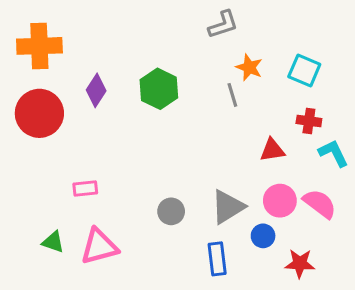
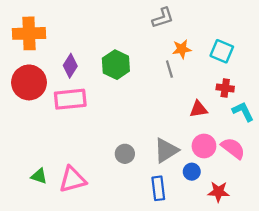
orange star: (249, 67) -> (182, 49), turned -30
pink rectangle: (85, 188) -> (70, 99), moved, size x1.8

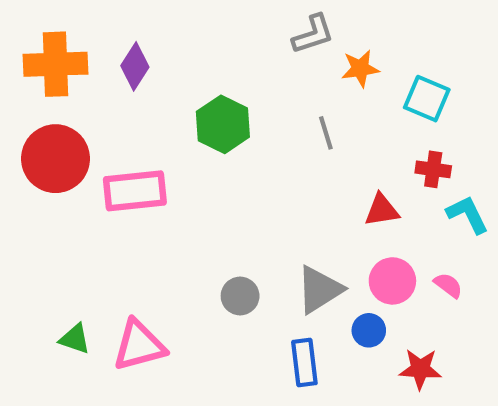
orange star: (182, 49) -> (360, 69), moved
purple diamond: (70, 66) -> (135, 66), moved
pink semicircle: (233, 148) -> (448, 285), size x0.6

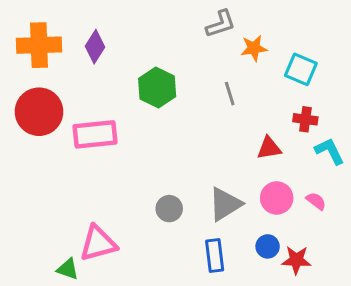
blue circle: (369, 330) -> (268, 246), moved
green triangle: (75, 339) -> (68, 269), moved

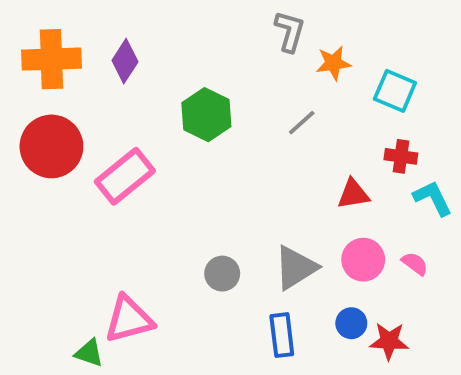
gray L-shape: (221, 24) -> (290, 31), turned -56
gray line: (230, 94) -> (302, 123), turned 65
pink rectangle: (95, 134) -> (125, 176), turned -33

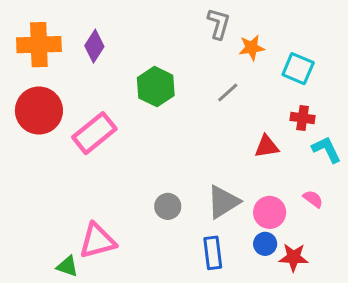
pink circle: (363, 260) -> (270, 212), moved

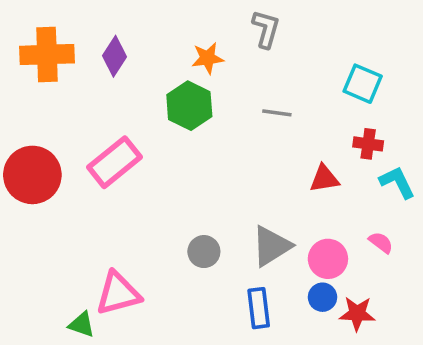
orange star: (252, 48) -> (208, 58), moved
gray line: (228, 93) -> (277, 113), turned 50
red circle: (39, 111) -> (32, 175), moved

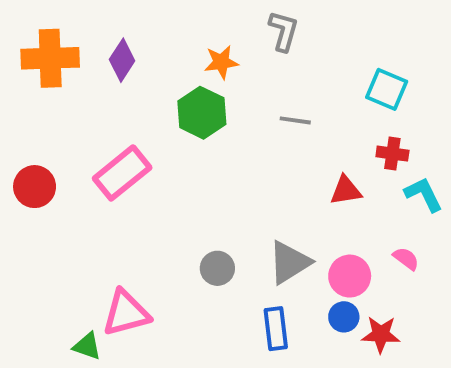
red circle: (32, 175) -> (35, 187), size x0.7

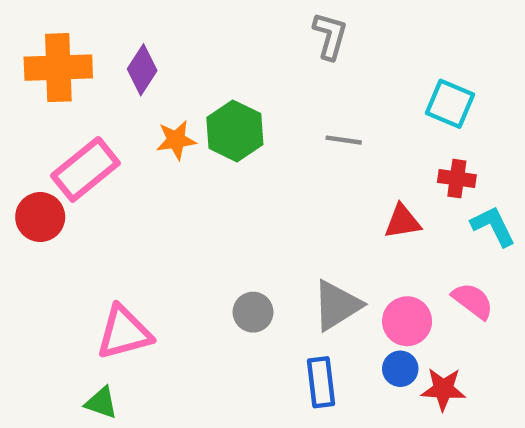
orange star: (221, 62) -> (176, 140), moved
pink rectangle: (122, 173) -> (85, 169), moved
pink semicircle: (406, 259) -> (473, 301), size x1.4
pink triangle: (126, 313) -> (124, 333), moved

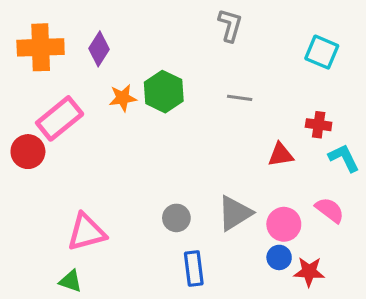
cyan square: (450, 104) -> (322, 52), moved
blue rectangle: (321, 382) -> (194, 268), moved

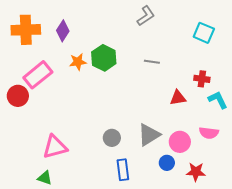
gray L-shape: (230, 25) -> (146, 16), turned 40
pink semicircle: (330, 210) -> (209, 133), turned 150
blue circle: (279, 257) -> (167, 163), moved

